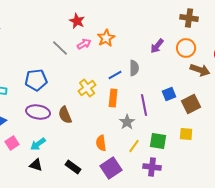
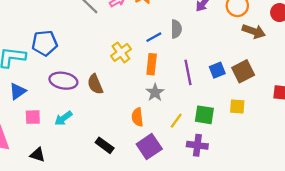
blue pentagon: (36, 80) -> (45, 43), moved
blue square: (169, 94) -> (217, 70), moved
gray star: (127, 122) -> (155, 92), moved
pink square: (12, 143) -> (33, 117), turned 32
black triangle: (36, 165) -> (38, 155), moved

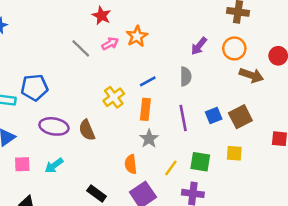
gray semicircle: (176, 29) -> (186, 76), moved

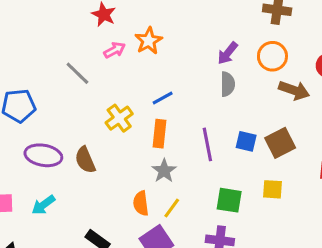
gray line: (81, 48) -> (77, 73), moved
gray semicircle: (186, 76) -> (228, 84), moved
blue square: (214, 115) -> (246, 141), turned 35
yellow line: (171, 168) -> (172, 208), moved

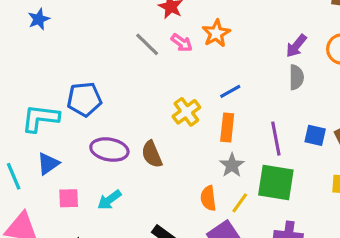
pink arrow: (115, 50) -> (182, 43), turned 65
gray line: (77, 73) -> (147, 44), moved
green square: (229, 200) -> (276, 183), moved, size x1.4

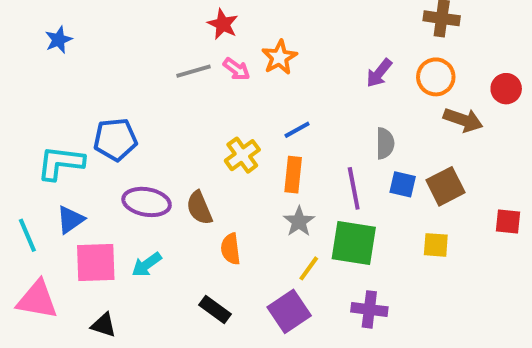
gray line: (147, 44) -> (193, 71), turned -60
gray semicircle: (296, 77) -> (385, 143), moved
pink square: (69, 198) -> (96, 263), size x1.6
orange semicircle: (208, 198) -> (231, 249), moved

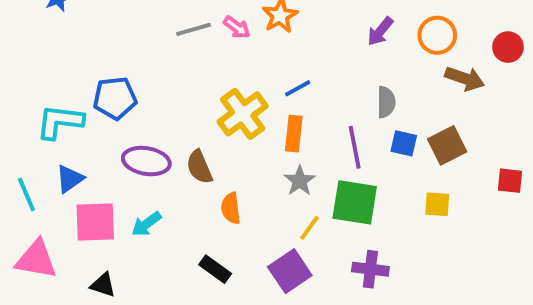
yellow cross: (242, 155) -> (243, 114), size x1.4

